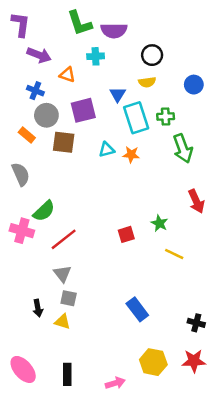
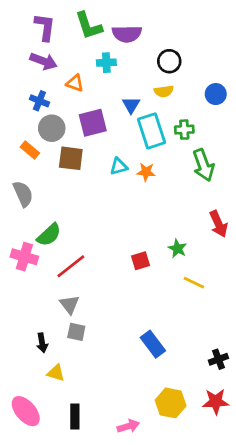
purple L-shape: (21, 24) -> (45, 27), moved
yellow triangle: (62, 322) -> (56, 373), moved
black cross: (196, 323) -> (218, 359), turned -35

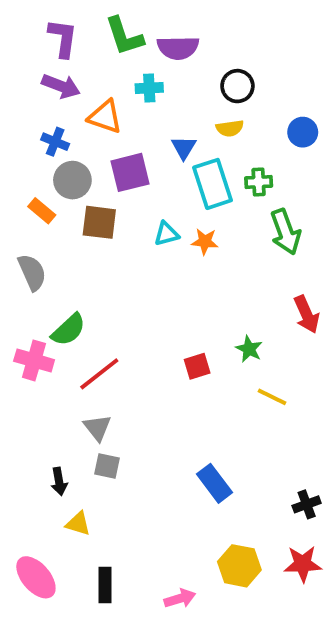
orange triangle: (75, 83) -> (105, 117), size x1.4

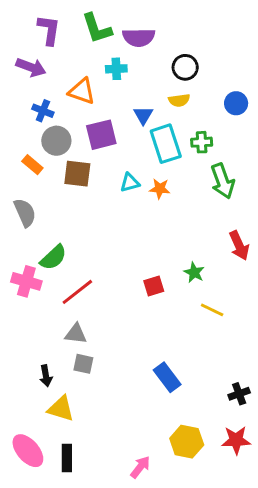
purple arrow: (61, 86) -> (31, 67), moved
gray triangle: (97, 428) -> (76, 334), turned -45
yellow triangle: (78, 524) -> (61, 409), size x1.4
black rectangle: (105, 585) -> (67, 458), moved
pink arrow: (180, 598) -> (140, 467), turned -35

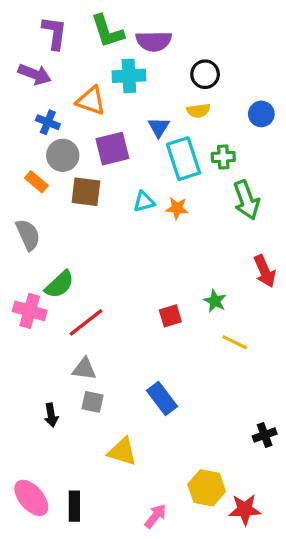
cyan cross: (116, 69) -> (129, 76), size x1.4
blue rectangle: (167, 377) -> (162, 399), moved
yellow triangle: (61, 409) -> (122, 452), moved
red star: (236, 440) -> (245, 509), moved

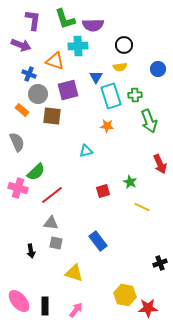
cyan triangle: (144, 202) -> (86, 151), moved
pink arrow: (155, 516) -> (76, 310), moved

